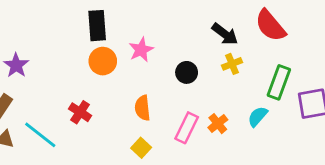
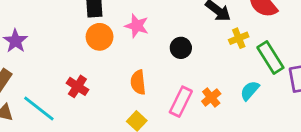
pink star: (141, 50) -> (137, 26), turned -30
yellow cross: (232, 64) -> (239, 38), moved
green rectangle: (279, 82) -> (270, 57), turned -52

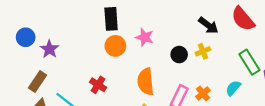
yellow cross: (239, 38) -> (203, 51), moved
orange semicircle: (138, 82) -> (146, 82), size x1.4

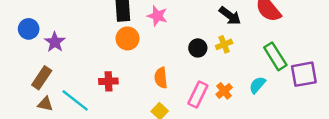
pink star: (145, 37) -> (157, 16), moved
orange semicircle: (146, 82) -> (161, 78), size x0.7
red cross: (98, 85) -> (108, 81), turned -35

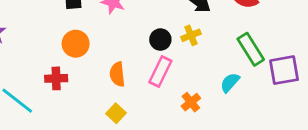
orange circle: (128, 38) -> (76, 44), moved
orange cross: (224, 91) -> (191, 102), moved
pink rectangle: (198, 94) -> (160, 71), moved

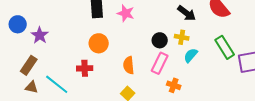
yellow cross: (191, 35) -> (182, 37), turned 32
cyan semicircle: (230, 83) -> (191, 55), moved
orange cross: (191, 102) -> (174, 85), moved, turned -32

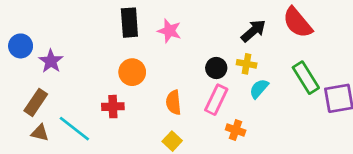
black arrow: (187, 13) -> (253, 31), turned -78

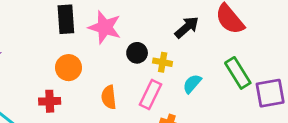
pink star: (169, 31) -> (105, 27), size x1.4
yellow cross: (247, 64) -> (163, 62), moved
black circle: (216, 68) -> (137, 53), moved

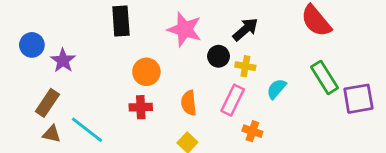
black rectangle: (66, 19) -> (121, 21), moved
black arrow: (187, 27) -> (245, 29), moved
red cross: (50, 101) -> (141, 107), moved

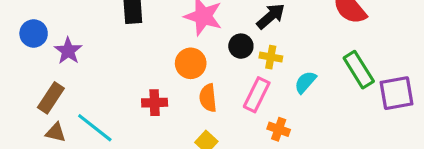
orange circle: (146, 72) -> (191, 63), moved

